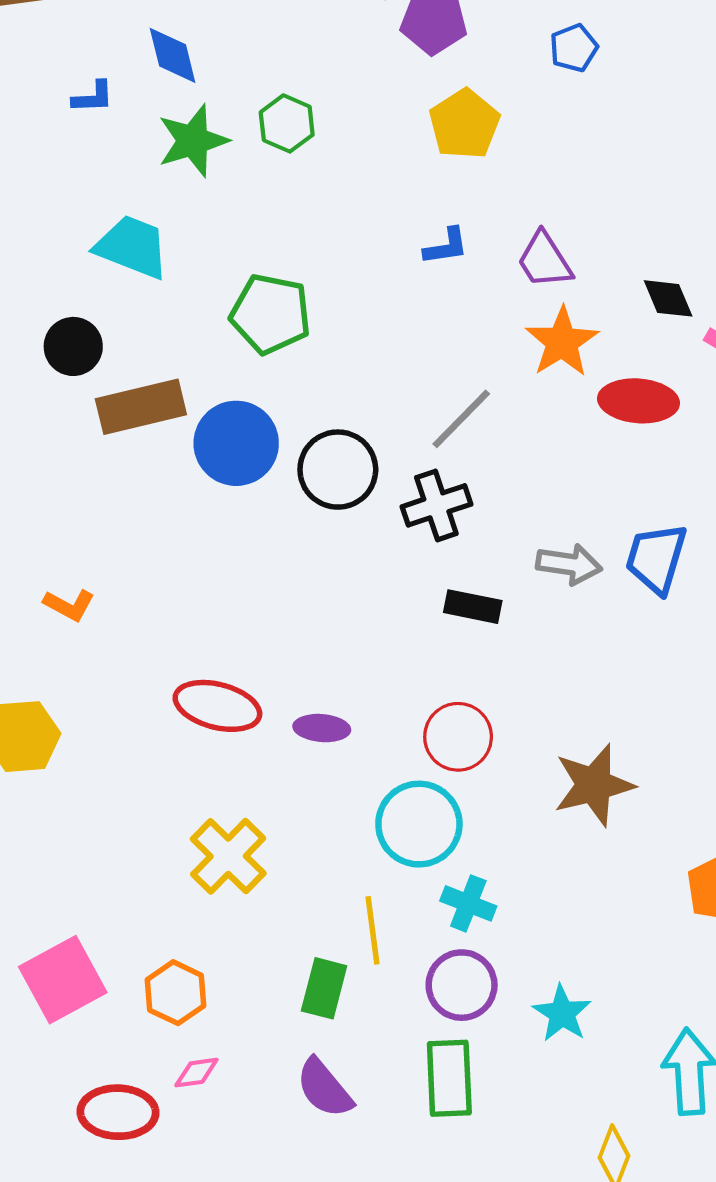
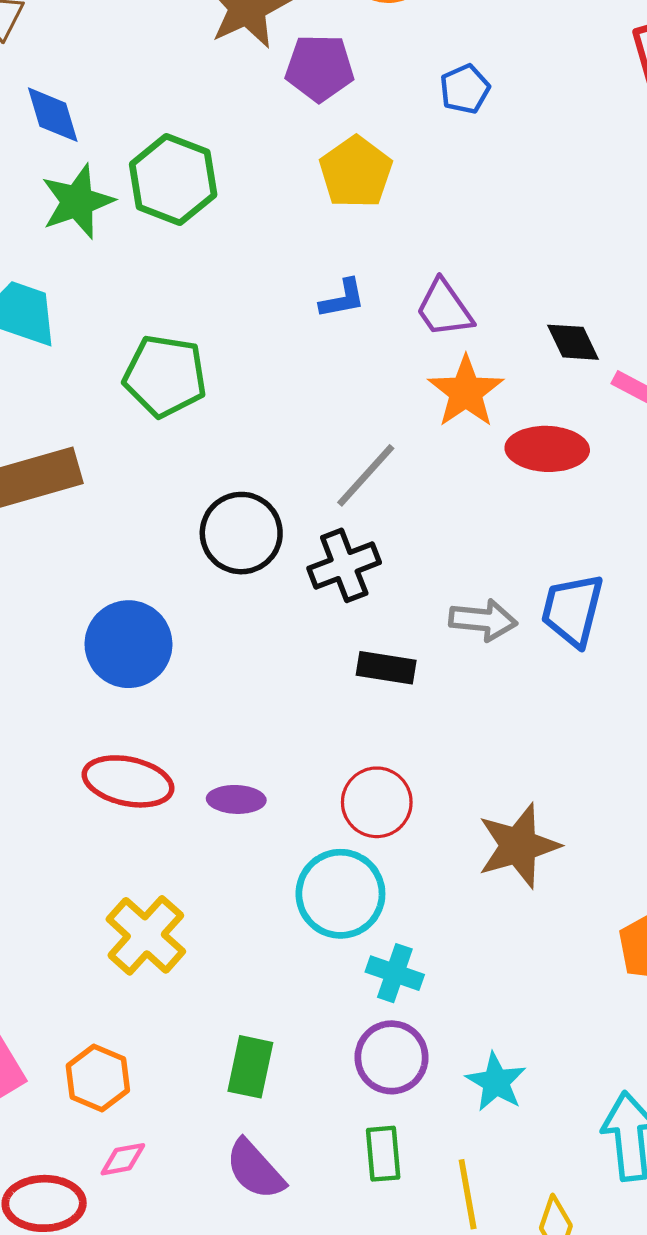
green hexagon: (287, 123) -> (173, 180), size x1.5
blue circle: (236, 443) -> (128, 644), moved
yellow line: (372, 930) -> (468, 1194), moved
green rectangle: (449, 1078) -> (383, 1154), size x0.7

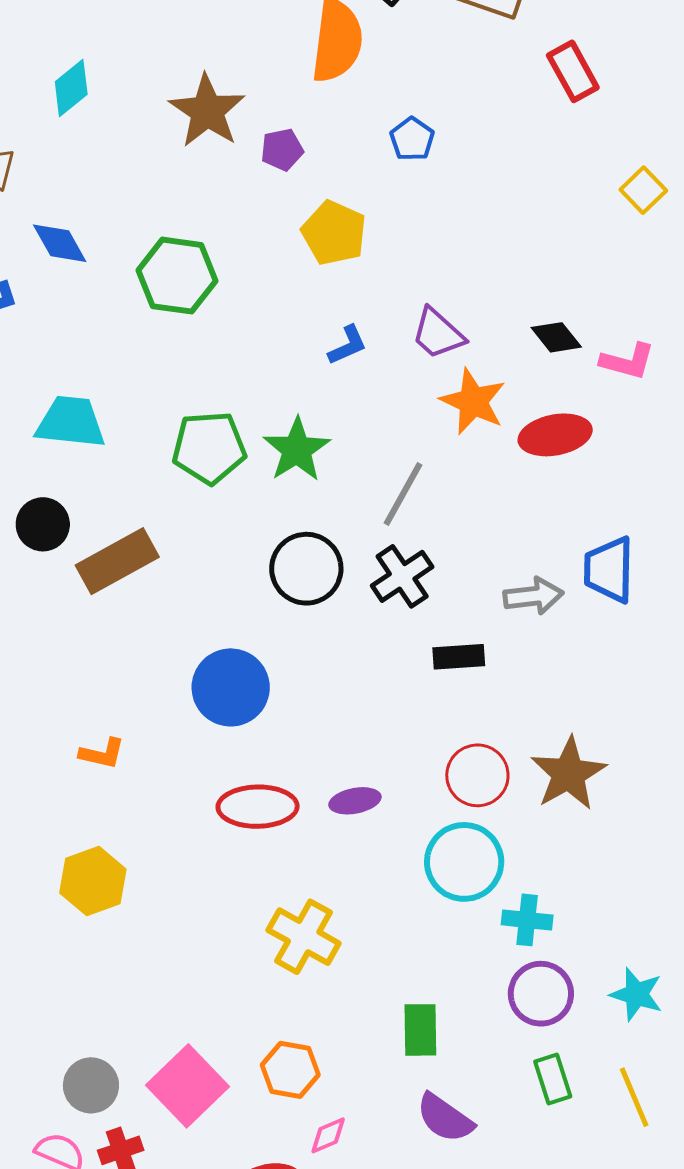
purple pentagon: (320, 68) -> (282, 150), size x0.7
green star: (77, 201) -> (297, 450), moved
brown star: (519, 846) -> (568, 774), moved

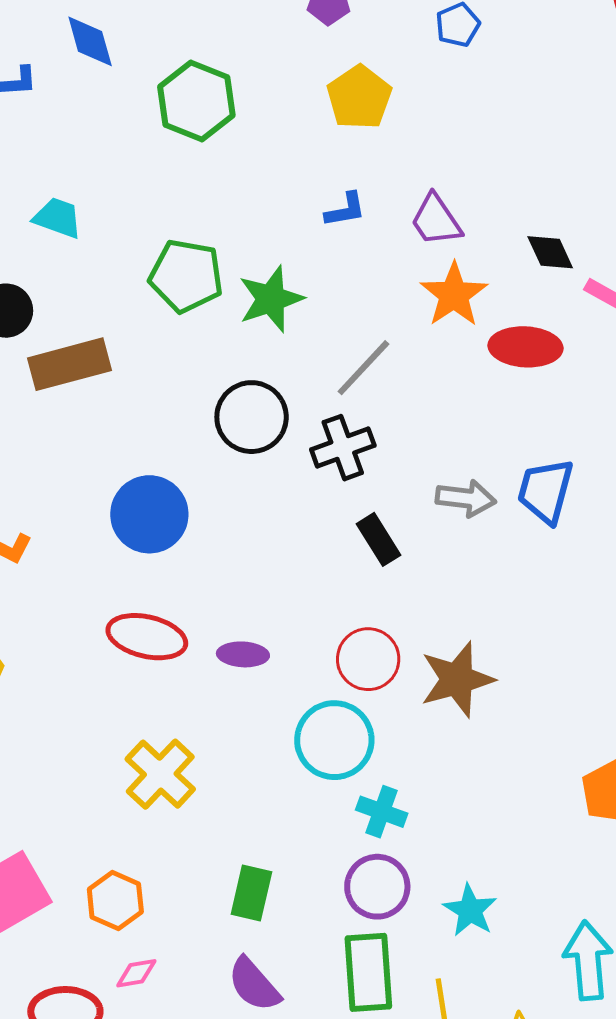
cyan trapezoid: (71, 422) -> (58, 218), size x0.7
black rectangle: (459, 657) -> (379, 539), turned 48
green rectangle: (553, 1079) -> (368, 972), size x1.6

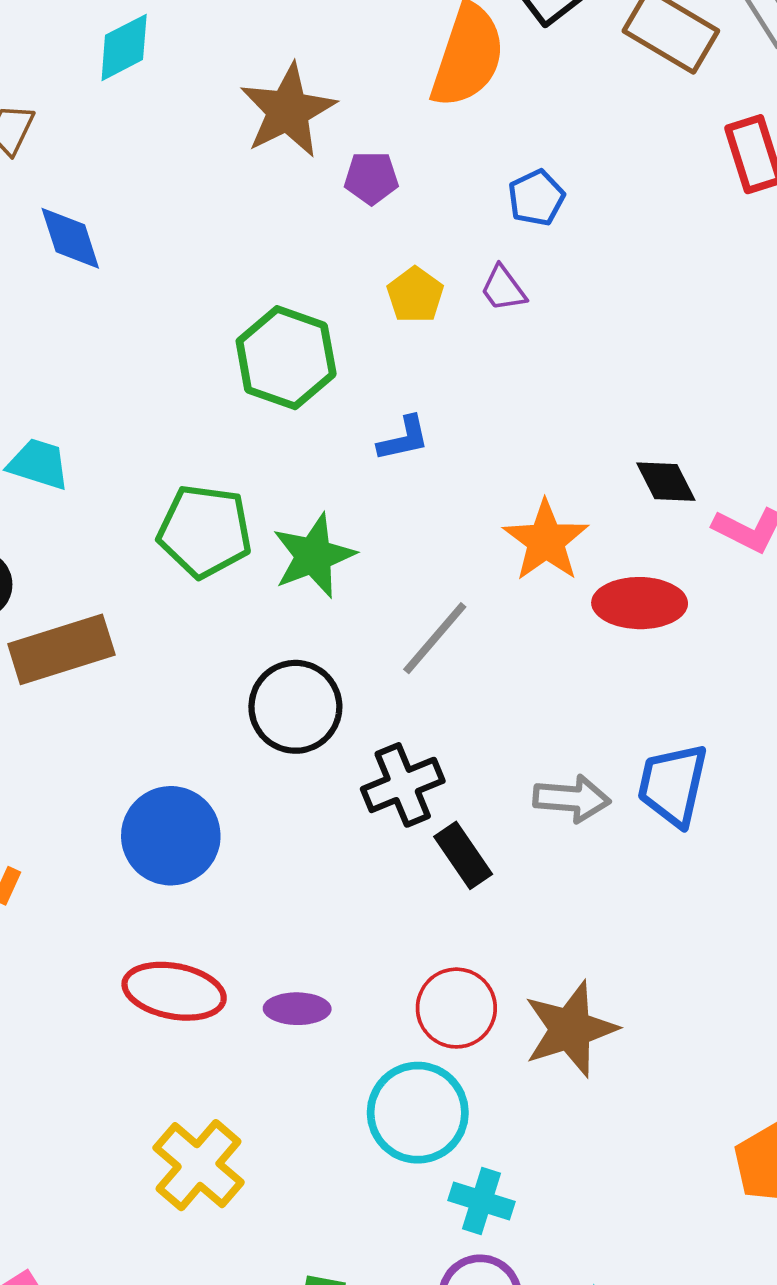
yellow pentagon: (359, 97) -> (415, 295), size x0.7
green hexagon: (196, 101) -> (286, 358), moved
purple trapezoid: (436, 220) -> (503, 289), moved, size x0.7
black cross: (343, 448) -> (403, 785), moved

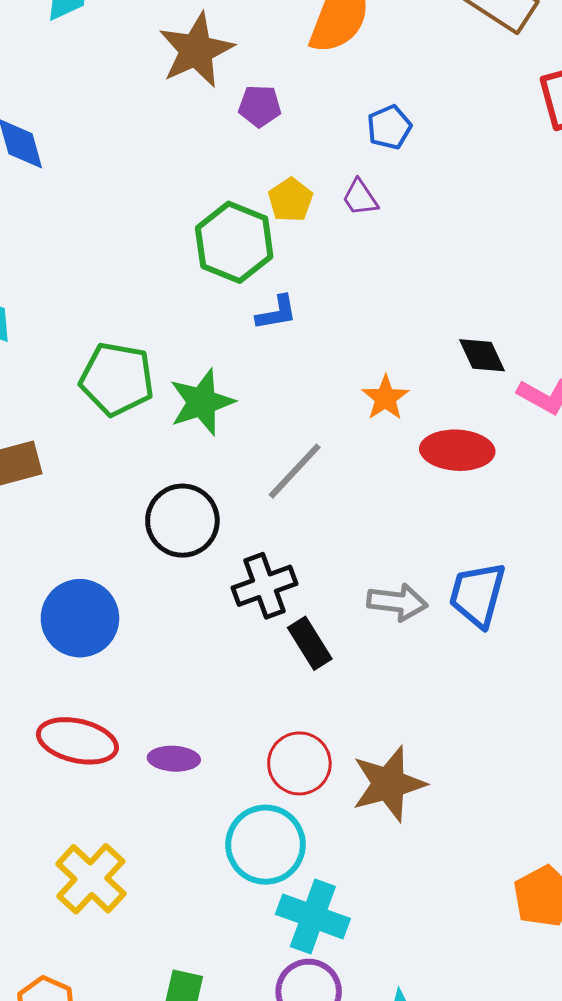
green hexagon: (286, 358) -> (234, 242), moved
orange star: (546, 541) -> (385, 398), size x0.7
cyan cross: (482, 1201) -> (313, 916), size x1.4

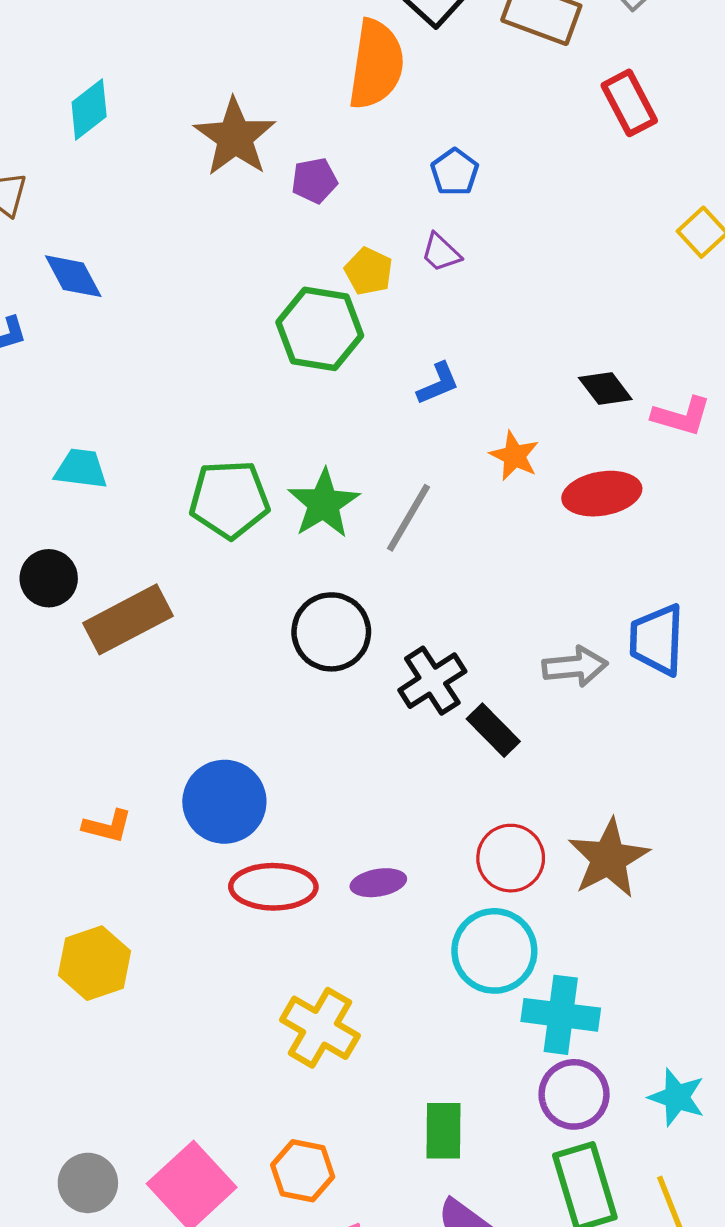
blue L-shape: (277, 313) -> (438, 384), moved
gray line: (295, 471) -> (408, 518), moved
blue circle: (80, 618) -> (224, 802), moved

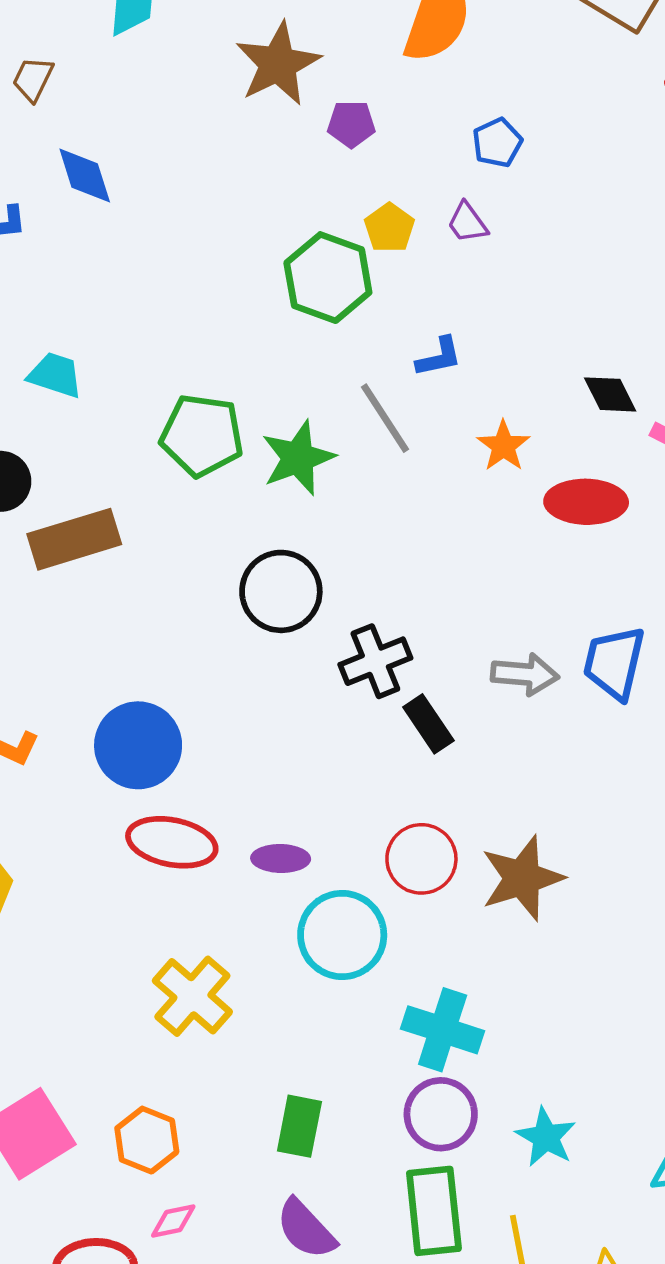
gray line: (408, 518) -> (385, 418), moved, turned -74
cyan circle: (494, 951) -> (342, 935), moved

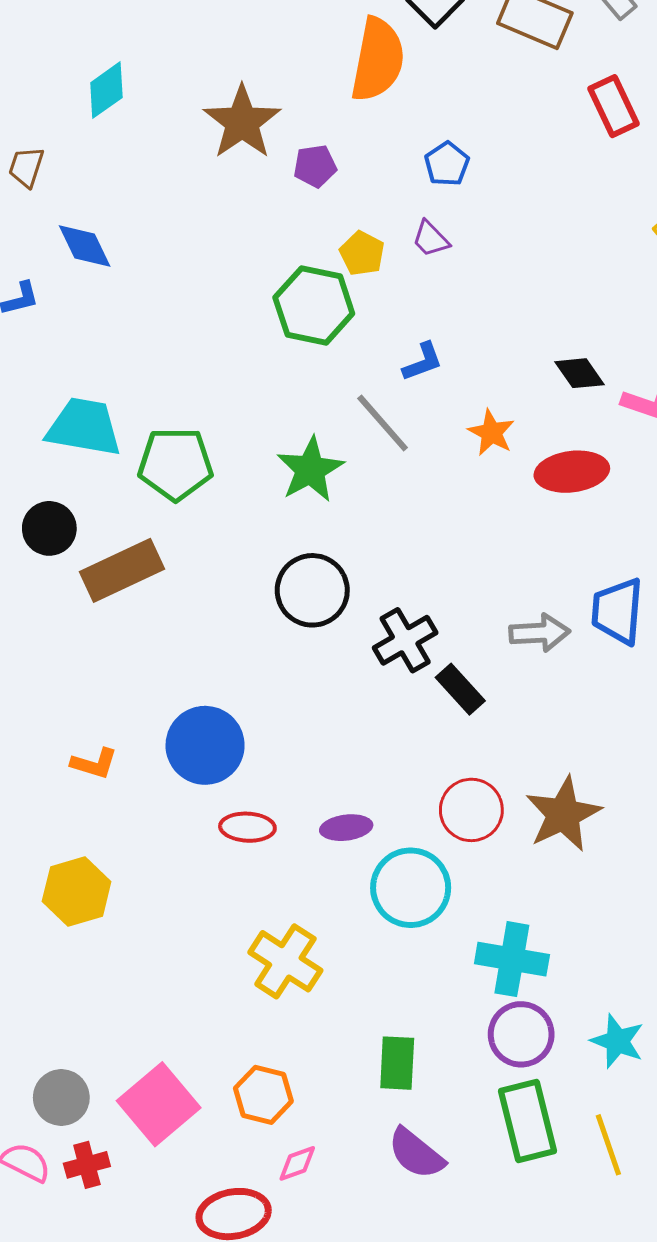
cyan trapezoid: (55, 375) -> (84, 427), size x1.5
green pentagon: (202, 435) -> (175, 464), moved
red ellipse: (172, 842) -> (247, 827), size x0.7

